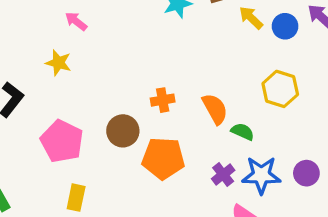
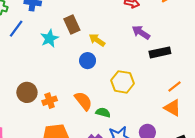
blue circle: (285, 26) -> (88, 61), moved
brown circle: (123, 131) -> (27, 92), moved

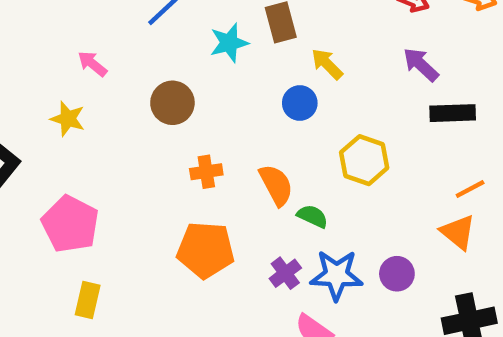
brown circle: (27, 92) -> (172, 103), moved

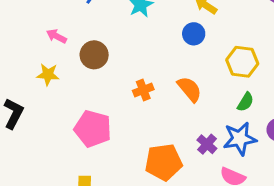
brown circle: (172, 103) -> (94, 55), moved
green semicircle: (312, 216) -> (245, 102), moved, turned 108
pink pentagon: (70, 224) -> (93, 129), moved
orange pentagon: (206, 250) -> (164, 162), moved

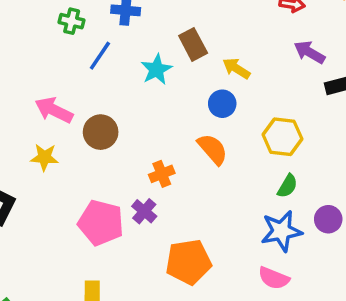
pink arrow: (56, 36) -> (54, 110), size x1.5
orange semicircle: (189, 89) -> (213, 149), moved
purple cross: (207, 144) -> (144, 211), moved

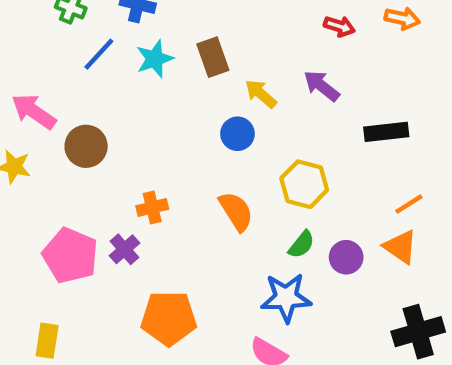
purple arrow: (309, 52) -> (322, 86), moved
cyan star: (156, 69) -> (155, 59), moved
orange semicircle: (213, 149) -> (236, 211), moved
purple circle: (328, 219) -> (346, 257), moved

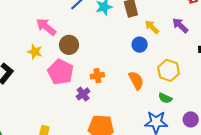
green semicircle: (301, 244) -> (165, 98), turned 72
pink pentagon: (70, 255) -> (61, 72), moved
purple circle: (346, 257) -> (191, 119), moved

